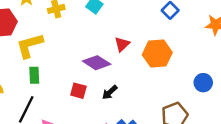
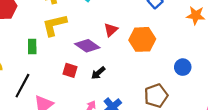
yellow L-shape: (30, 46) -> (54, 25), moved
green rectangle: (34, 75) -> (32, 47), moved

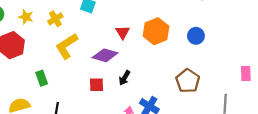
green rectangle: (32, 47) -> (42, 78), moved
blue circle: (183, 67) -> (196, 36), moved

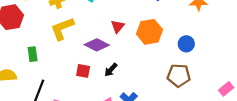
pink rectangle: (246, 73) -> (226, 89), turned 40
brown pentagon: (188, 81) -> (179, 75), moved, turned 30

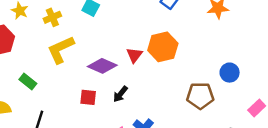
red triangle: (118, 26) -> (134, 55), moved
blue circle: (186, 44) -> (230, 73), moved
green rectangle: (33, 54) -> (28, 82), turned -40

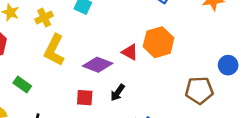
yellow L-shape: (61, 50) -> (54, 50), turned -36
red triangle: (134, 55) -> (130, 52), turned -35

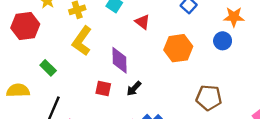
red triangle: (130, 52) -> (142, 22), moved
purple diamond: (98, 65) -> (120, 60), turned 60
blue circle: (228, 65) -> (223, 41), moved

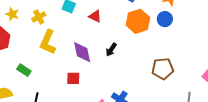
orange hexagon: (178, 48) -> (138, 21), moved
black arrow: (134, 89) -> (111, 50), moved

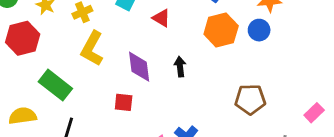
black arrow: (111, 50) -> (180, 67), turned 136
green rectangle: (24, 70) -> (55, 85), size x1.6

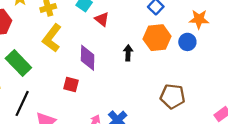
red triangle: (161, 18) -> (102, 19), moved
black arrow: (180, 67) -> (128, 53), moved

